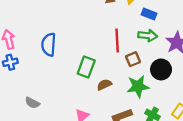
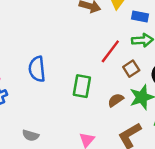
red line: (117, 40) -> (110, 51), turned 50
brown semicircle: (104, 85) -> (116, 100), moved

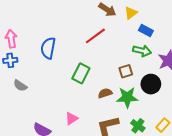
red line: (110, 51) -> (95, 36), moved
gray semicircle: (31, 135) -> (20, 86), moved

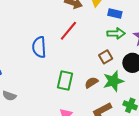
blue semicircle: (48, 48) -> (39, 47), moved
green rectangle: (81, 73) -> (65, 80), moved

